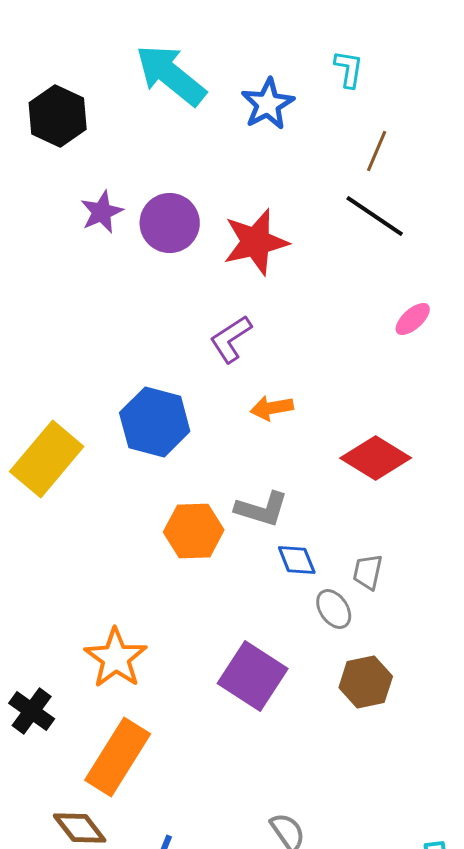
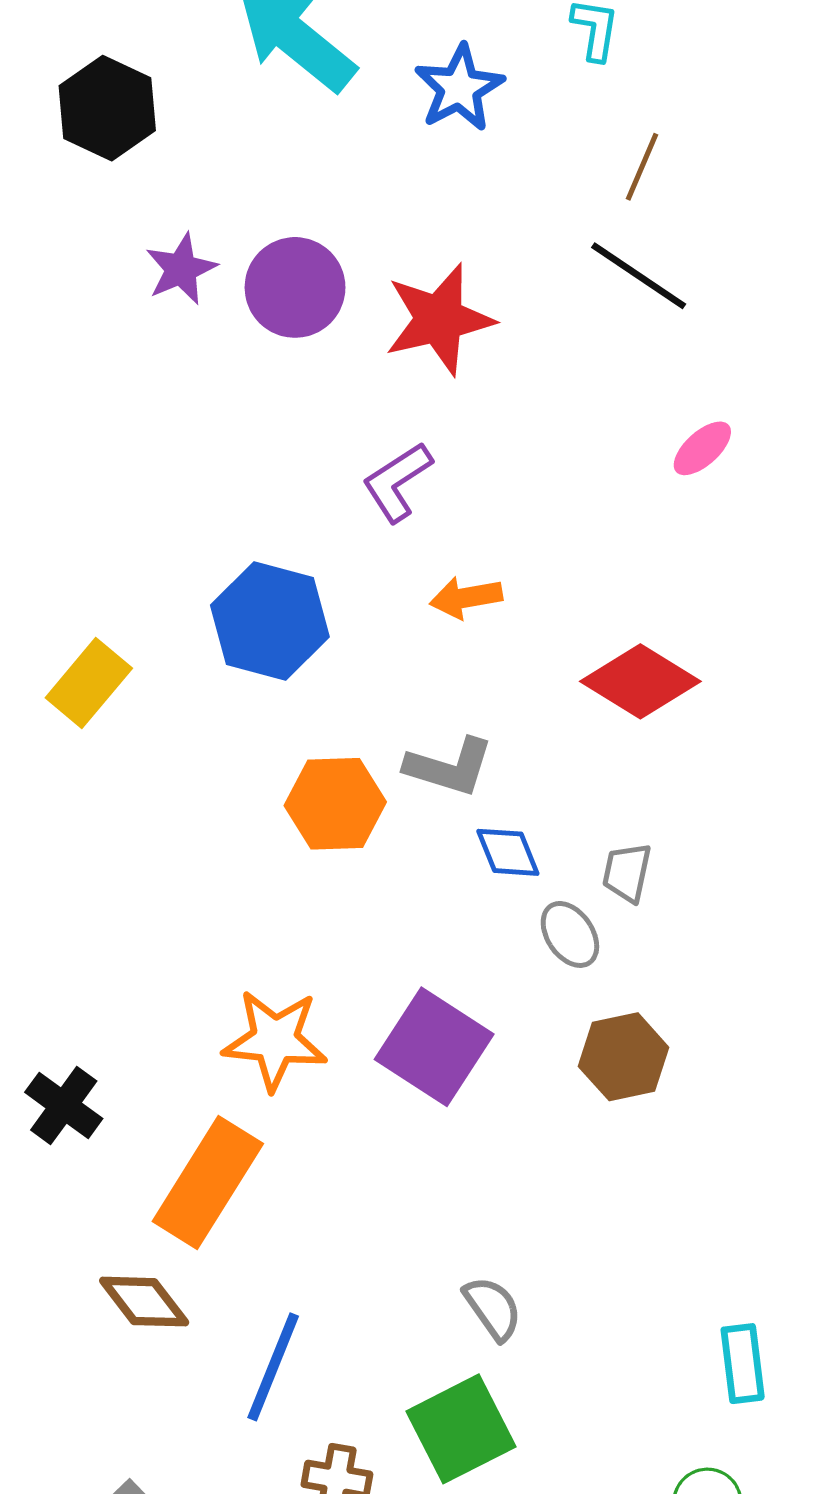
yellow rectangle: (47, 459) -> (89, 683), size x0.7
orange star: (116, 658) -> (275, 1040), moved, turned -30

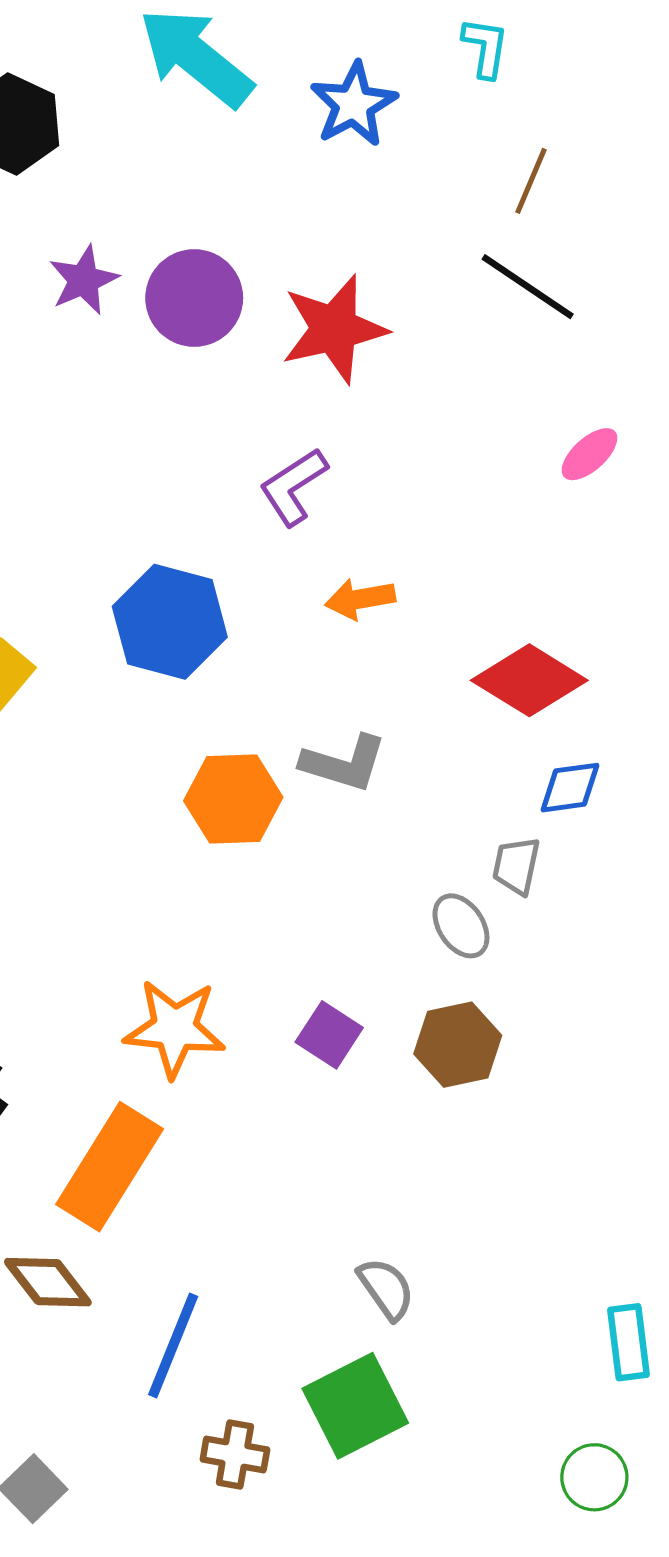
blue diamond: (508, 852) -> (570, 788), moved, turned -76
purple square: (434, 1047) -> (329, 1035), size x0.6
brown hexagon: (624, 1057) -> (458, 1045), moved

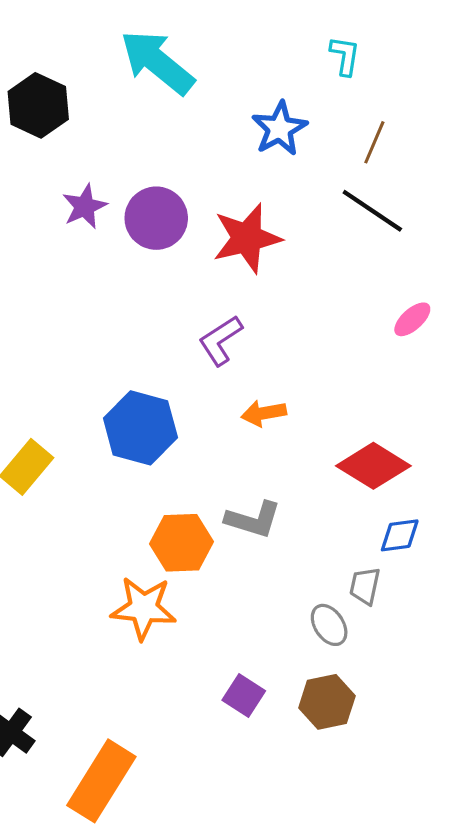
blue star: (354, 104) -> (280, 129), moved
orange star: (175, 1028) -> (144, 608), moved

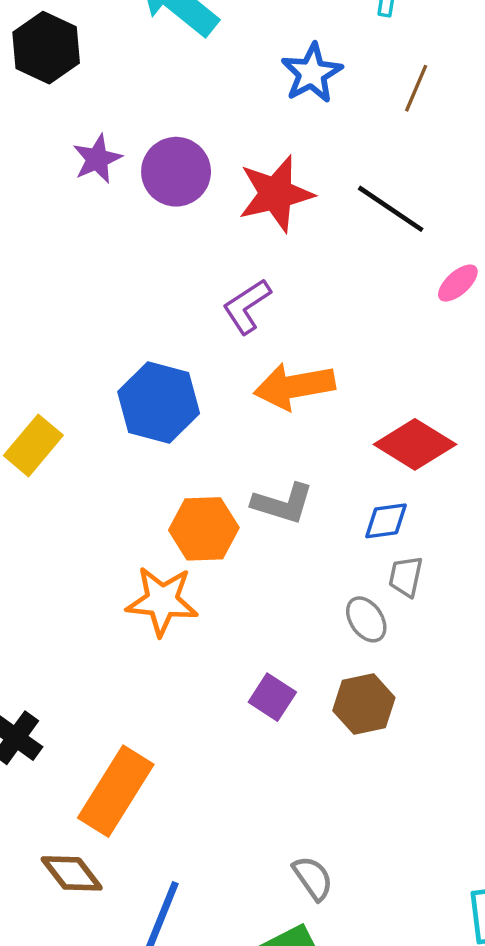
black line: (372, 211) -> (391, 209), moved
orange arrow: (264, 413) -> (294, 386), size x1.6
blue diamond: (400, 535) -> (386, 521), moved

